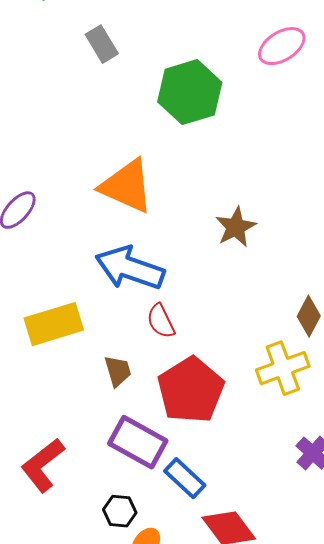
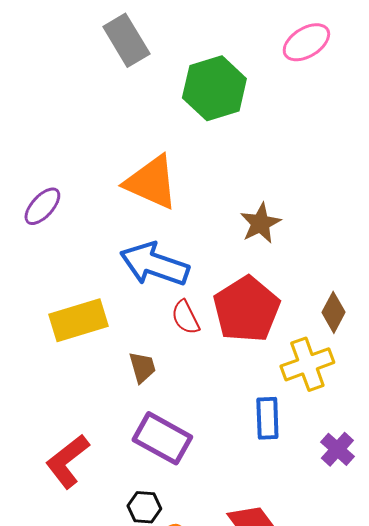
gray rectangle: (102, 44) -> (126, 40), size x1.4
red pentagon: (191, 390) -> (246, 309), moved
blue rectangle: (185, 478) -> (267, 418), moved, turned 45

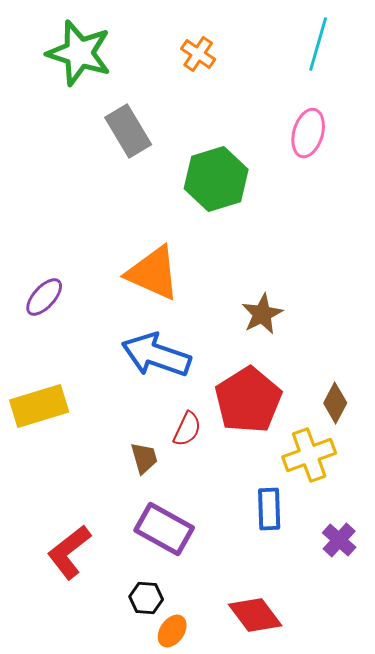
pink ellipse: (306, 42) -> (308, 133), turned -42
red semicircle: (185, 317) -> (187, 429), moved, turned -129
yellow rectangle: (78, 320) -> (39, 406), moved

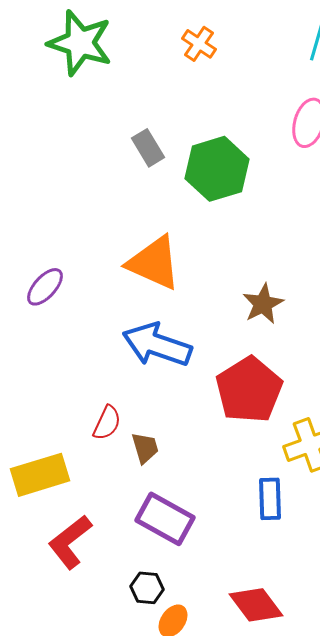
gray rectangle: (128, 131) -> (148, 148), moved, size x0.7
yellow rectangle: (39, 406) -> (40, 475), moved
red semicircle: (187, 429) -> (107, 423), moved

